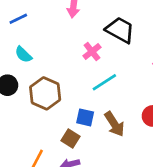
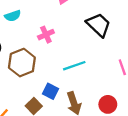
pink cross: (92, 52) -> (46, 35), moved
cyan semicircle: (23, 55) -> (13, 16), moved, turned -77

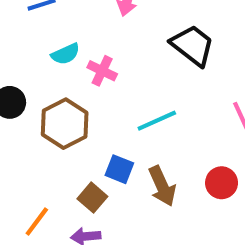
cyan semicircle: (13, 16) -> (66, 54), moved
pink cross: (46, 35) -> (102, 71), turned -35

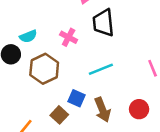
black trapezoid: (192, 45) -> (103, 23), moved, turned -136
cyan semicircle: (66, 54) -> (28, 36), moved

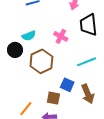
brown square: (59, 115) -> (53, 98), turned -32

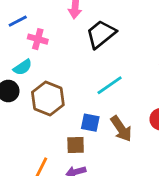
black trapezoid: (88, 25) -> (101, 34), turned 70
pink cross: (61, 36) -> (38, 39), moved

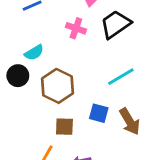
pink cross: (38, 39) -> (76, 28), moved
brown square: (76, 145) -> (64, 127), moved

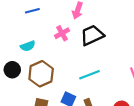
pink cross: (76, 28) -> (62, 33), turned 32
black circle: (18, 76) -> (12, 70), moved

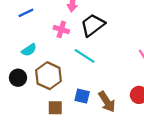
pink cross: (62, 33) -> (61, 29), turned -32
cyan line: (89, 75) -> (84, 56), moved, turned 66

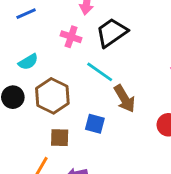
brown arrow: (107, 102) -> (124, 99), moved

